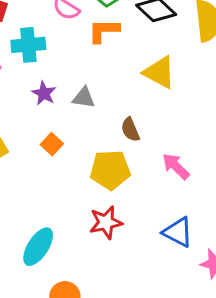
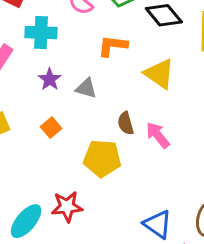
orange L-shape: (104, 31) -> (113, 46), moved
pink arrow: (176, 166) -> (158, 135), moved
red star: (106, 222) -> (67, 207), moved

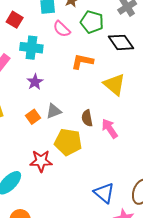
gray triangle: (86, 88) -> (54, 111), moved, turned -42
red star: (67, 207) -> (41, 161), moved

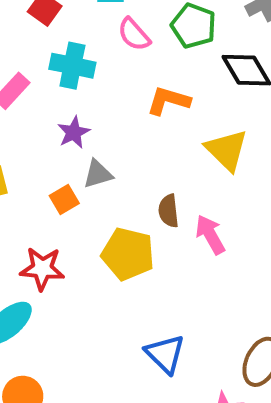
gray triangle: (54, 111) -> (98, 174), moved
red star: (41, 161) -> (42, 269), moved
blue triangle: (104, 193) -> (165, 354), moved

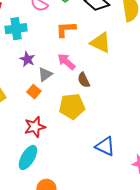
pink arrow: (210, 235) -> (66, 62), moved

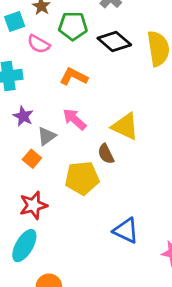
orange L-shape: (66, 29) -> (74, 77), turned 30
yellow triangle: (101, 43) -> (125, 126), moved
brown semicircle: (84, 80) -> (106, 154), moved

